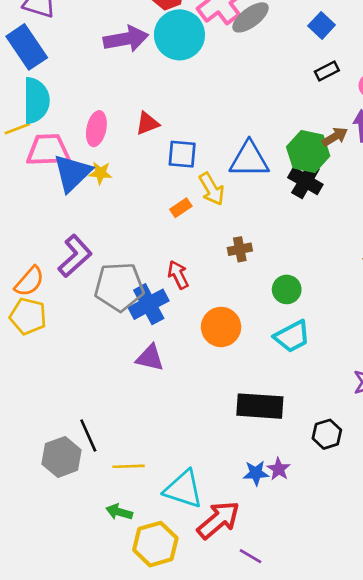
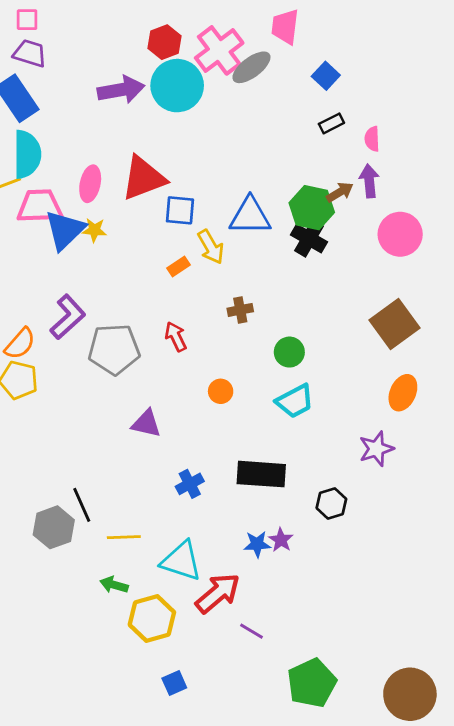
red triangle: (147, 123) -> (143, 178), size x1.8
blue cross: (149, 304) -> (190, 484), moved, size x0.7
orange circle: (221, 327) -> (221, 391), size x0.6

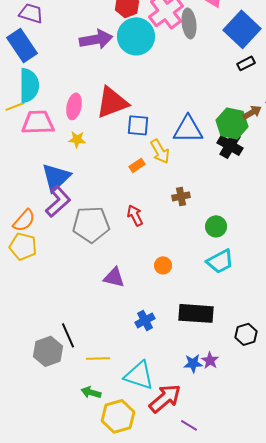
gray ellipse: (251, 67) -> (189, 23), turned -60
blue square: (326, 76) -> (242, 29), size x1.8
blue triangle: (65, 230) -> (56, 177), moved
orange circle: (221, 391) -> (163, 265), moved

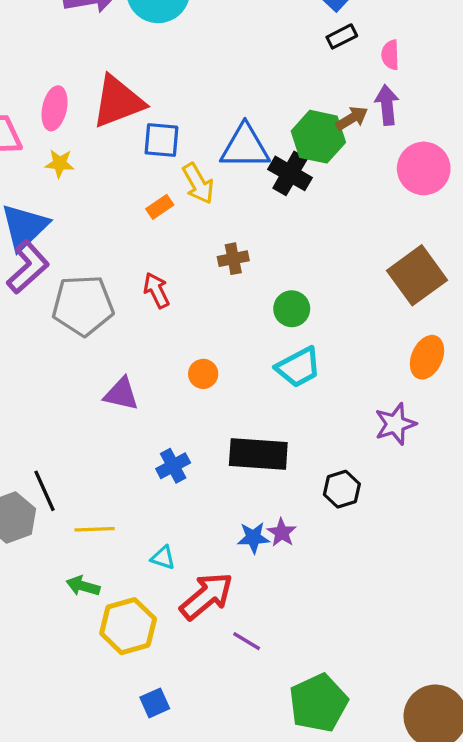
black cross: (230, 145) -> (290, 173), moved
cyan triangle: (139, 375) -> (163, 558), size x0.5

